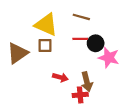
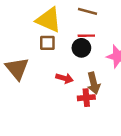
black circle: (96, 43) -> (81, 48), moved
brown triangle: (18, 53) -> (17, 69), moved, turned -35

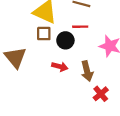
black circle: (81, 48) -> (65, 40), moved
red cross: (86, 98) -> (101, 94), moved, turned -35

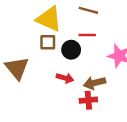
brown arrow: (87, 71) -> (95, 83), turned 90
red cross: (101, 94) -> (88, 100), moved, turned 35

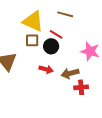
red line: (87, 35) -> (56, 34), moved, turned 32
red cross: (88, 100) -> (81, 87), moved

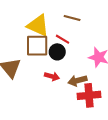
brown square: (32, 40) -> (37, 46), size x1.6
red cross: (81, 87) -> (89, 95), size x1.5

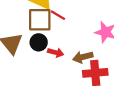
red line: (63, 39) -> (58, 15), moved
black circle: (57, 52) -> (39, 42), moved

